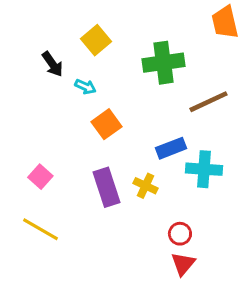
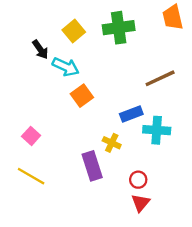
green cross: (163, 63) -> (119, 28), moved
cyan arrow: (85, 87) -> (66, 67), size x1.6
purple rectangle: (106, 187) -> (92, 166), moved

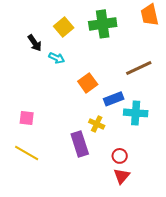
cyan arrow: (66, 67) -> (57, 58), size x0.7
orange square: (82, 96) -> (88, 83), moved
pink square: (31, 136) -> (27, 118), turned -35

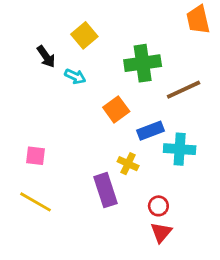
green cross: (103, 24) -> (143, 63), moved

